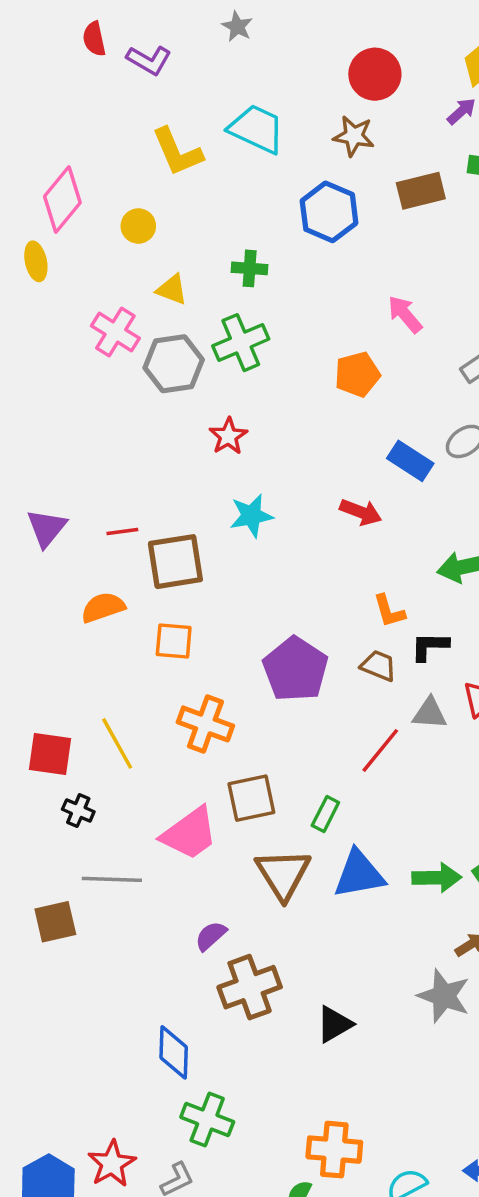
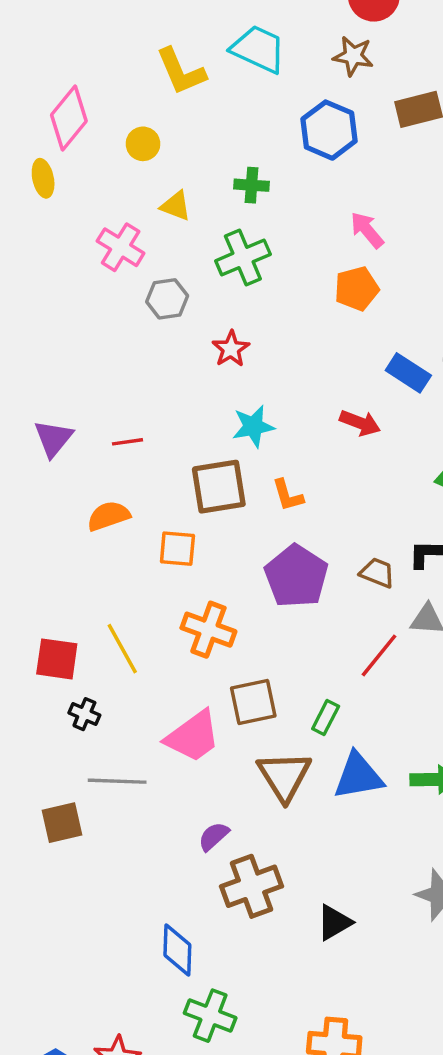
pink arrow: (405, 314) -> (367, 230), moved
gray hexagon: (174, 364) -> (167, 299), moved, size x0.7
brown square: (175, 562) -> (219, 487), moved
orange L-shape: (389, 611) -> (288, 495), moved

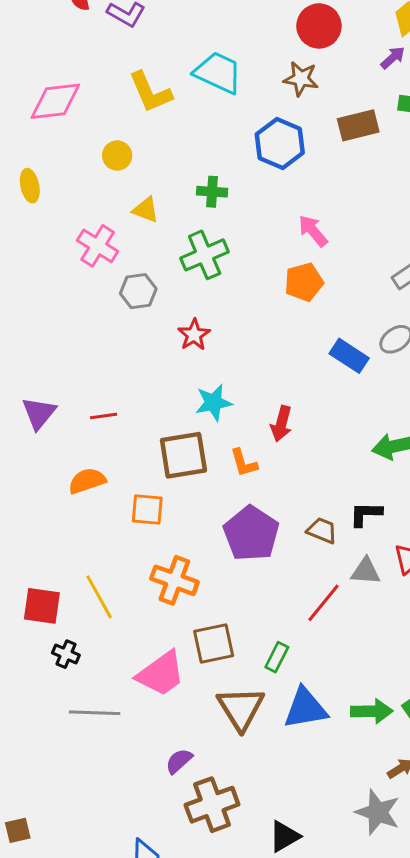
pink diamond: (69, 118) -> (55, 101), moved, turned 44
red arrow: (360, 423) -> (281, 424), moved, turned 84
brown square: (62, 823) -> (18, 830), moved, size x0.7

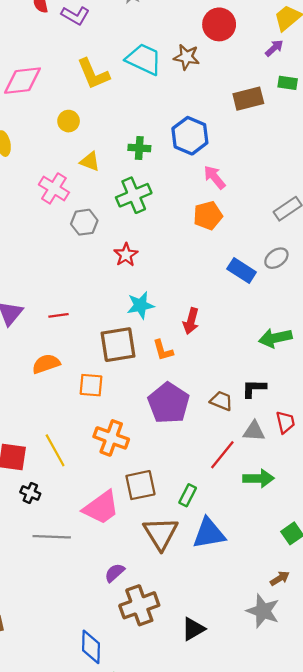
brown star: (301, 79) -> (187, 57), moved
blue hexagon: (280, 143) -> (190, 136), moved
green arrow: (372, 711) -> (258, 478), moved

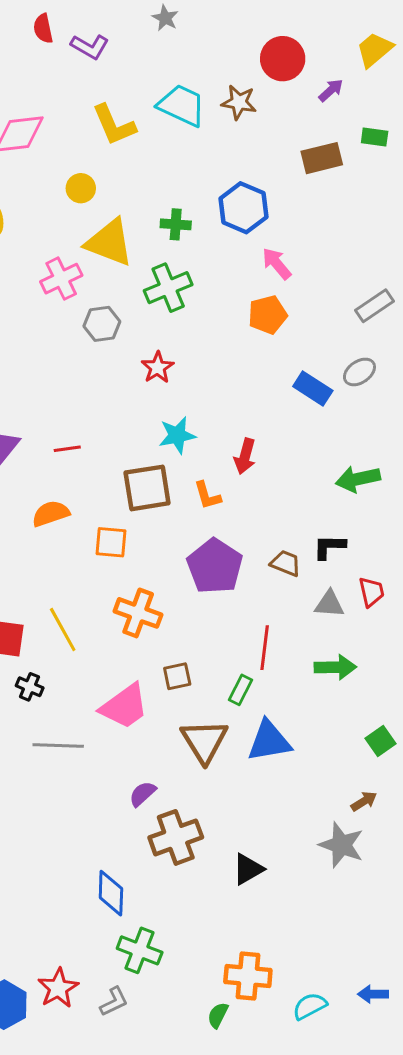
purple arrow: (274, 48) -> (331, 90), moved
yellow triangle: (90, 162) -> (109, 242), size x1.8
pink cross: (54, 188) -> (61, 279), turned 32
red line: (222, 455) -> (265, 648), moved, turned -32
brown square: (140, 485) -> (177, 676), size x0.7

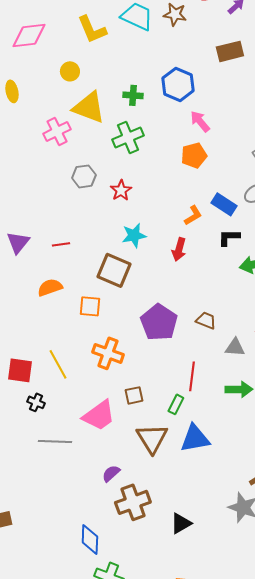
gray hexagon: (102, 324) -> (84, 176), moved
brown square: (147, 488) -> (114, 270), turned 32
orange L-shape: (207, 495) -> (193, 215), moved, turned -105
black L-shape: (329, 547) -> (229, 237), moved

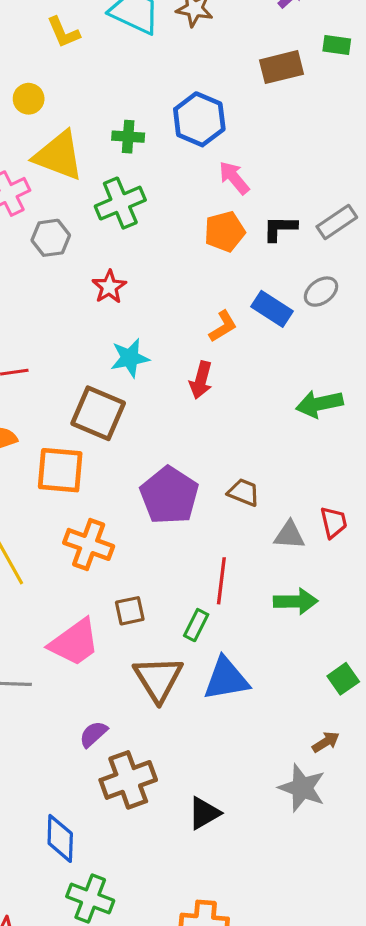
yellow L-shape: (92, 29) -> (63, 32), size x0.7
gray hexagon: (84, 176) -> (51, 238), moved
black L-shape: (229, 237) -> (280, 228), moved
orange square: (90, 306) -> (60, 470), size x1.4

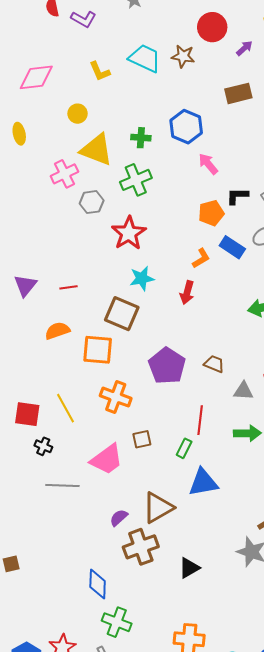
orange pentagon: (225, 231) -> (211, 213), moved
red star: (109, 287) -> (129, 233), size x1.6
brown triangle: (158, 679) -> (158, 508), moved, turned 32

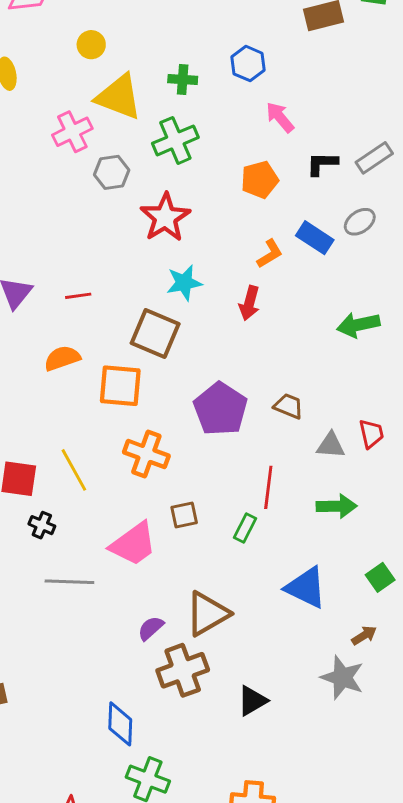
blue hexagon: (186, 127) -> (248, 64), size x0.7
orange pentagon: (211, 213) -> (260, 180), moved
blue triangle: (203, 482) -> (306, 588), moved, turned 36

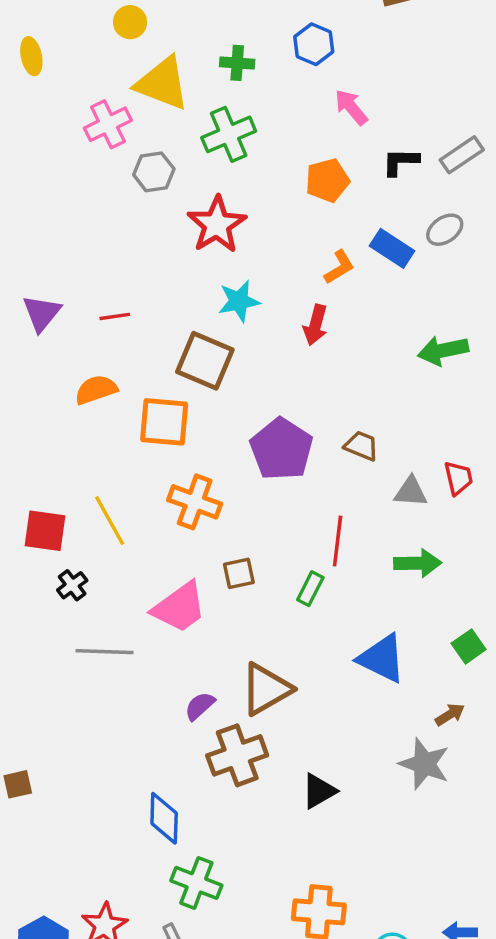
black cross: (42, 525) -> (72, 585), turned 30

